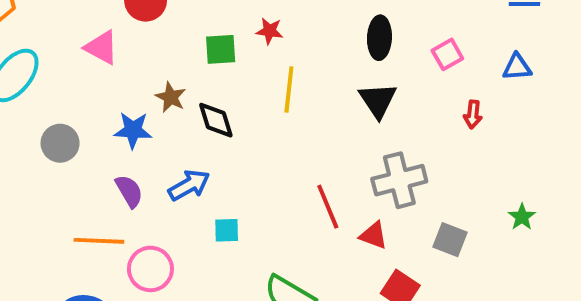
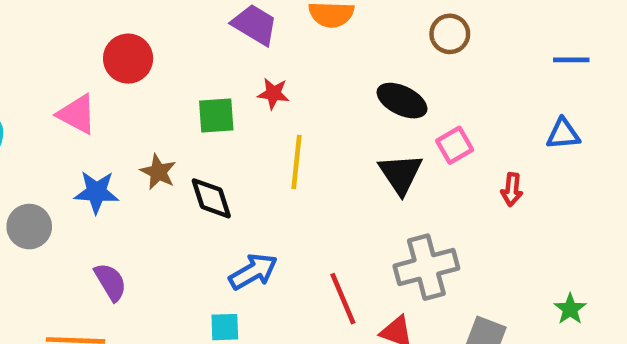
black ellipse: (379, 38) -> (402, 101), turned -66
pink square: (447, 54) -> (455, 145), moved
blue star: (133, 130) -> (96, 192), moved
blue arrow: (189, 185) -> (253, 272), moved

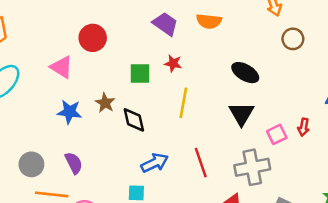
brown circle: (450, 34) -> (293, 39), moved
pink square: (455, 145) -> (277, 134), moved
gray circle: (29, 227) -> (31, 164), moved
red line: (343, 299) -> (201, 163), moved

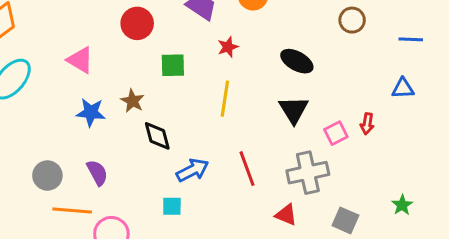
red circle: (93, 38) -> (137, 23), moved
red star: (173, 63) -> (228, 47), moved, turned -30
black diamond: (134, 120) -> (157, 136), moved

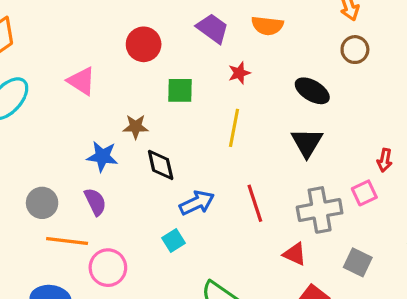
brown circle: (352, 20) -> (355, 50), moved
brown star: (133, 101) -> (136, 127), turned -30
blue star: (91, 112) -> (102, 156), moved
pink square: (336, 133) -> (364, 193), moved
cyan square: (172, 206) -> (173, 240), turned -35

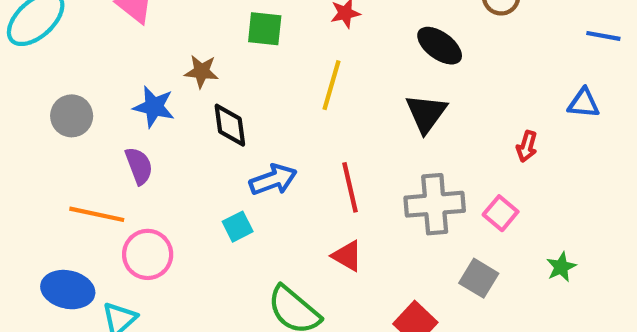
pink square: (364, 193) -> (501, 213), moved, turned -30
gray circle: (42, 203) -> (72, 116), moved
red triangle: (295, 254) -> (347, 256), moved

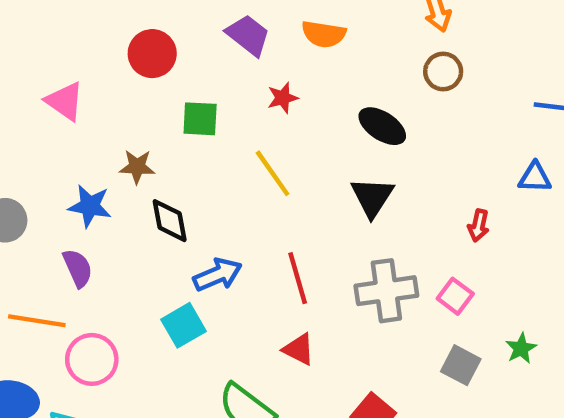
yellow line: (332, 85) -> (273, 173), turned -48
cyan square: (238, 227) -> (183, 325), size x1.4
gray square: (479, 278) -> (461, 365), moved

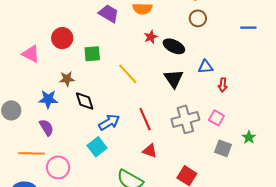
red circle: (152, 54) -> (62, 38), moved
red star: (283, 98) -> (151, 37), moved
blue triangle: (535, 177) -> (205, 67), moved

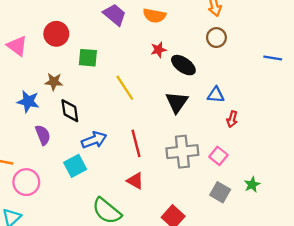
purple semicircle: (46, 128) -> (43, 135), moved

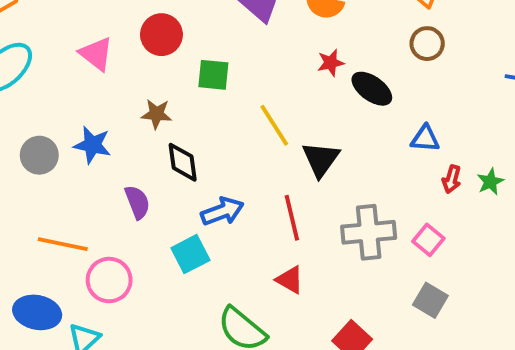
blue star: (28, 101) -> (92, 145), moved
black triangle: (177, 102) -> (321, 159), moved
green star: (252, 185) -> (490, 182), moved

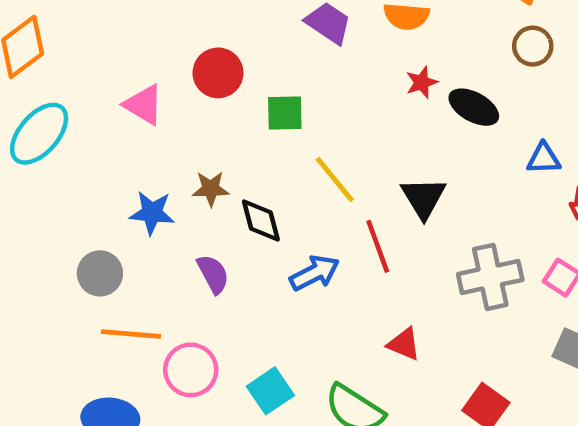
brown star: (156, 114) -> (211, 189), moved
yellow line: (274, 125) -> (335, 179), moved
gray circle: (39, 155) -> (100, 273), moved
red line: (292, 218) -> (378, 246), moved
cyan square: (190, 254) -> (270, 391), moved

